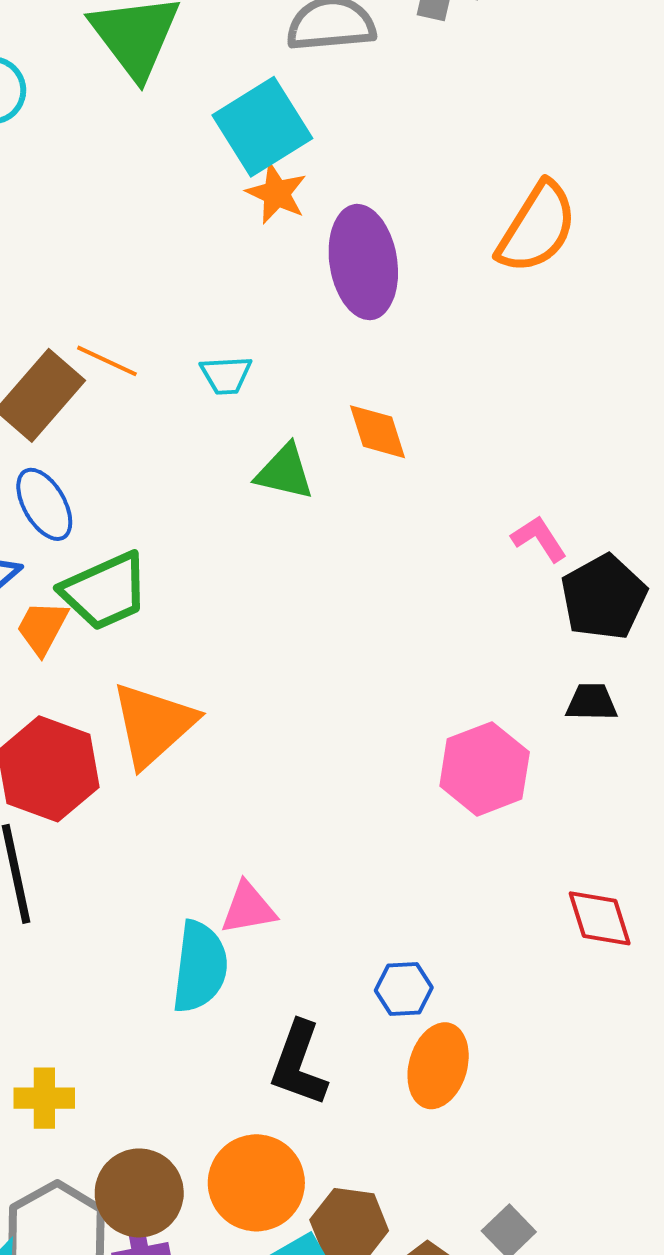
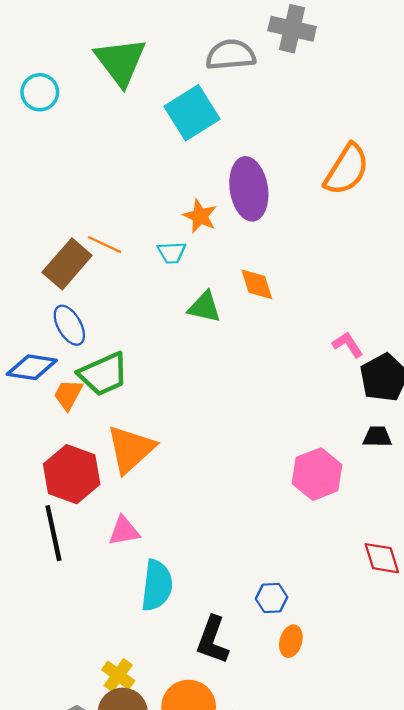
orange star: (277, 193) -> (200, 216), moved
pink triangle: (248, 908) -> (124, 531), moved
orange ellipse: (438, 1066) -> (291, 641), size x0.7
yellow cross: (44, 1098) -> (118, 675), moved, turned 36

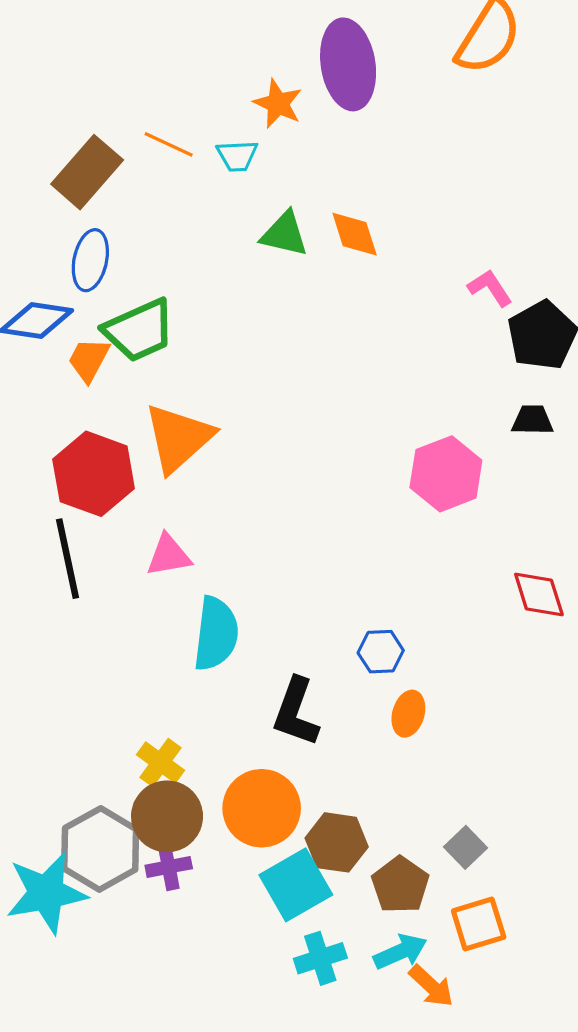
orange line: (105, 245) -> (169, 144), moved
orange diamond: (257, 284) -> (355, 234), moved
blue ellipse: (69, 325) -> (90, 260), turned 42

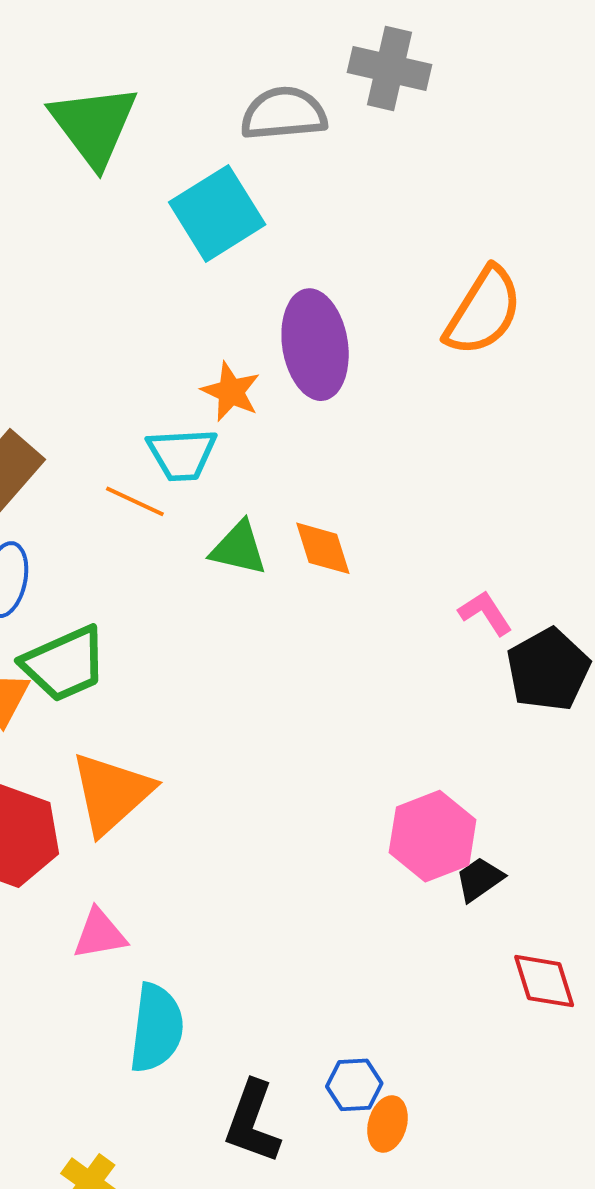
orange line: (169, 144) -> (135, 501), moved
cyan trapezoid: (237, 156) -> (182, 454), size x1.4
black trapezoid: (532, 420) -> (480, 879), moved, turned -36
blue hexagon: (381, 652) -> (354, 1085), moved

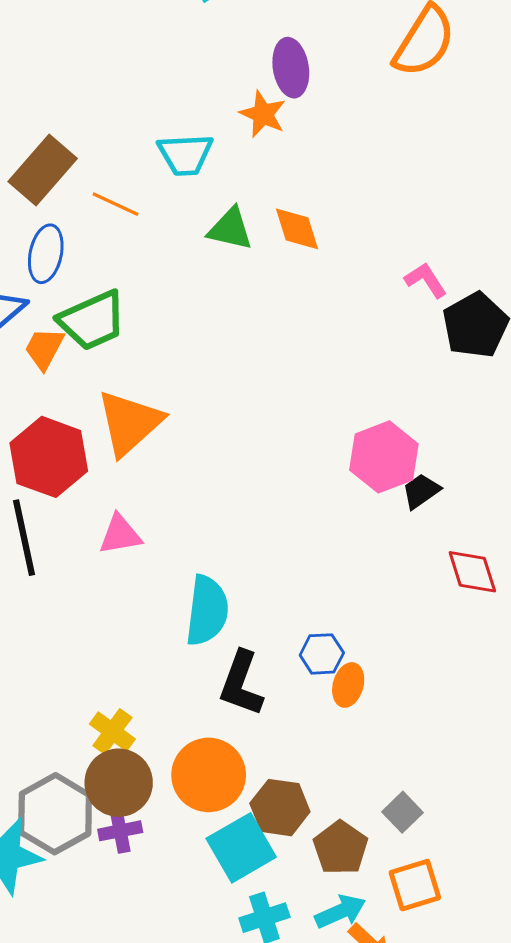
purple ellipse: (315, 345) -> (291, 68), size x0.7
orange star: (231, 392) -> (263, 114), moved
orange line: (135, 501) -> (116, 204), moved
cyan semicircle: (156, 1028) -> (207, 611), moved

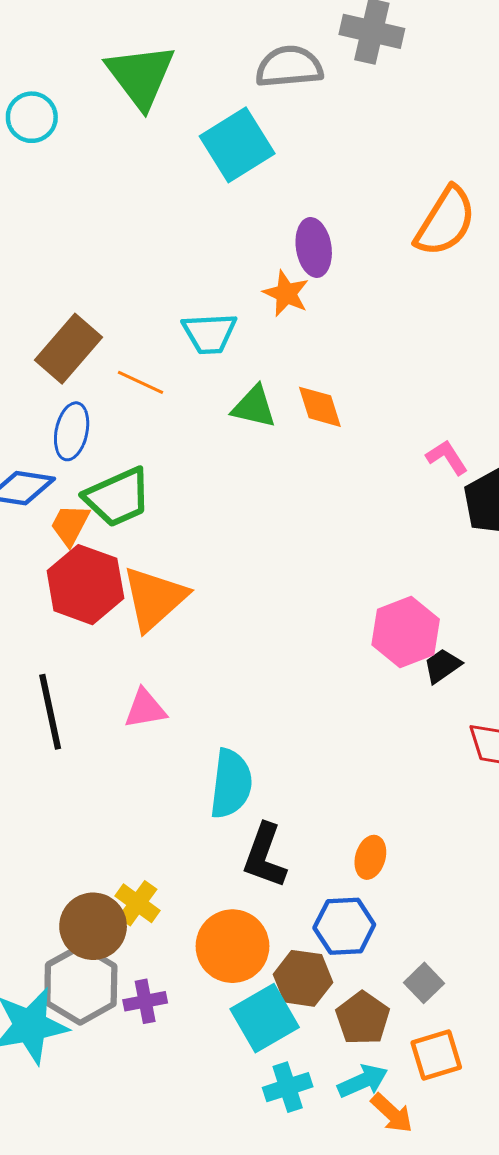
red hexagon: (49, 457) -> (85, 585), moved
blue hexagon: (322, 654) -> (344, 926), moved, size x1.4
brown circle: (119, 783) -> (93, 926), moved

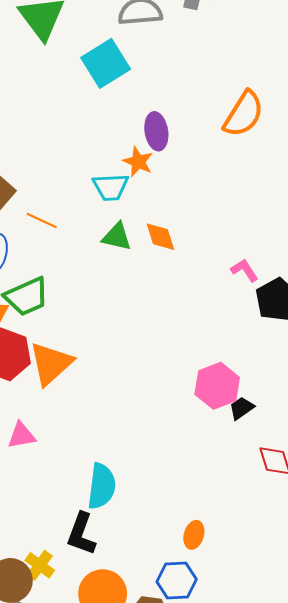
cyan trapezoid: (209, 333) -> (111, 187), moved
pink triangle: (145, 709) -> (21, 435), moved
black L-shape: (265, 856) -> (81, 534), moved

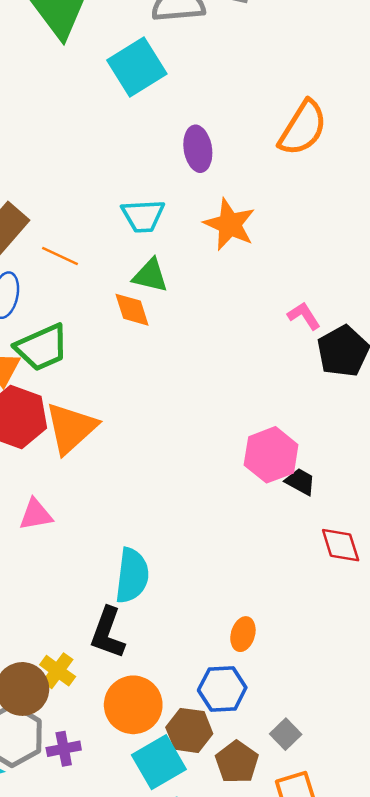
orange star: (138, 162) -> (230, 224), moved, size x1.4
orange diamond: (160, 237) -> (132, 310), moved
black trapezoid: (242, 408) -> (300, 482), turned 64

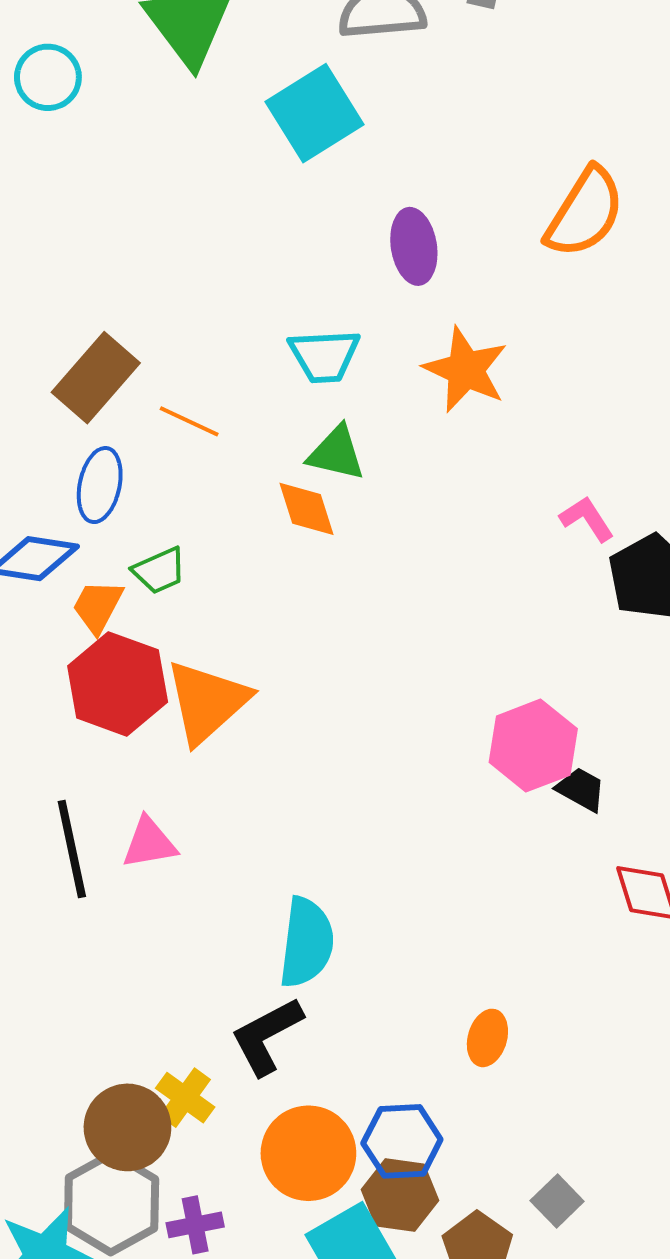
green trapezoid: (42, 348) -> (159, 571), size x0.6
black L-shape: (108, 633) -> (267, 1036), turned 42
blue hexagon: (222, 689) -> (402, 1141), moved

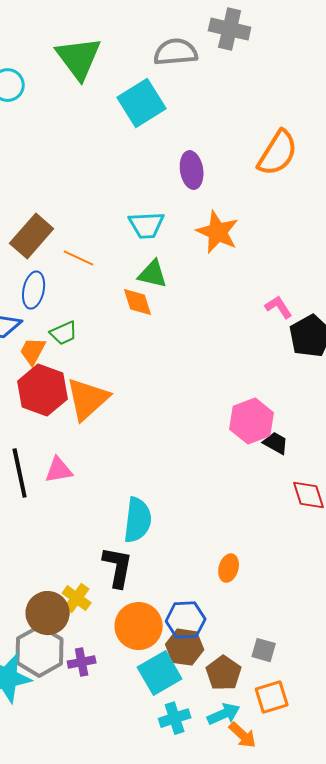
black L-shape: (267, 1036) -> (118, 567), turned 129
gray square: (557, 1201) -> (264, 650), turned -30

